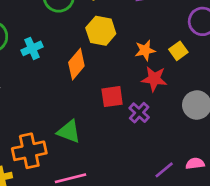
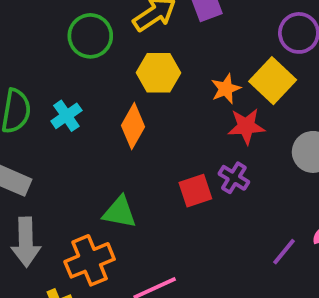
yellow square: (178, 51) -> (273, 81), size x1.6
red square: (112, 97) -> (195, 191), moved
green triangle: (69, 132) -> (120, 212), moved

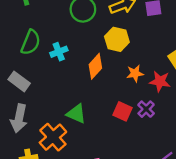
orange star: (226, 89) -> (135, 73), moved
red square: (195, 191) -> (122, 111), turned 30
orange cross: (90, 260) -> (53, 137), turned -32

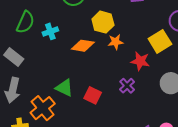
orange diamond: (95, 66) -> (83, 46), turned 55
orange star: (135, 73) -> (116, 42), moved
red square: (122, 111) -> (93, 95), moved

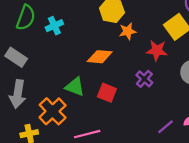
orange diamond: (83, 46) -> (100, 57), moved

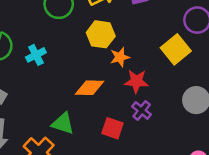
red star: (157, 50) -> (136, 81), moved
red square: (107, 93) -> (112, 128), moved

